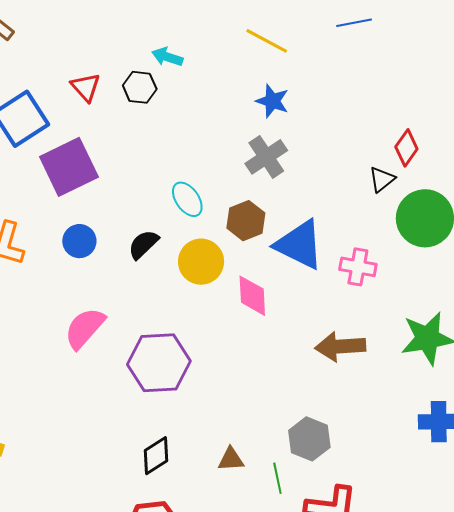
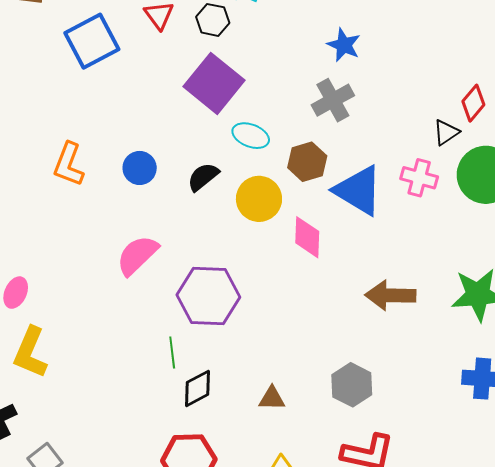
purple square: (69, 167) -> (214, 83), moved, turned -30
cyan ellipse: (187, 199) -> (251, 136), turned -39
pink cross: (358, 267) -> (419, 178), moved
green line: (277, 478) -> (172, 352), moved

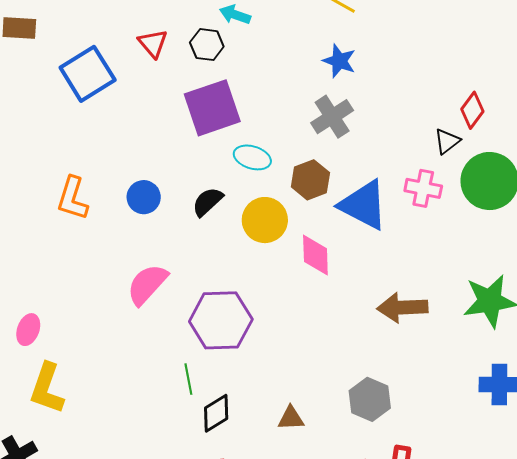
purple square: (214, 83) -> (212, 108), turned 36

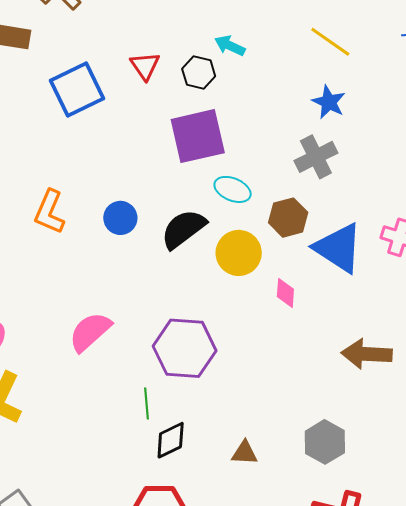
black semicircle: (208, 202) -> (183, 229), size x1.4
pink diamond: (315, 255) -> (285, 293), size x0.7
pink semicircle: (147, 284) -> (90, 332), moved

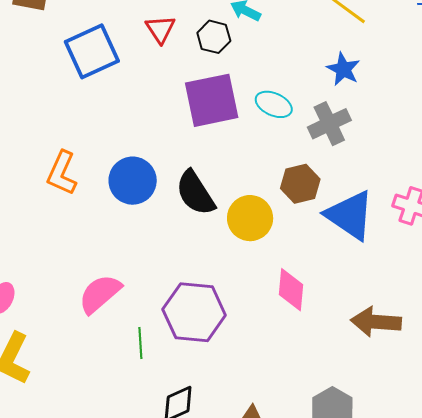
cyan ellipse: (233, 189) -> (274, 104), moved
blue circle: (120, 218) -> (133, 181), size x1.4
black semicircle: (183, 229) -> (195, 193), turned -87
pink diamond: (285, 293) -> (291, 290), moved, size x1.4
green line: (146, 403) -> (140, 343), moved

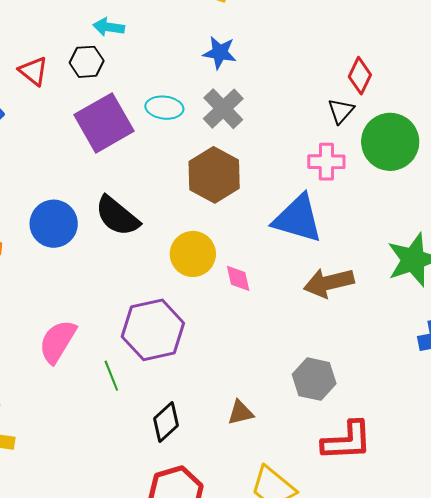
brown hexagon: (300, 184) -> (214, 175), size x1.4
blue triangle: (350, 215) -> (298, 219), moved
yellow circle: (250, 218) -> (193, 254), moved
pink diamond: (291, 290) -> (238, 278), size x0.7

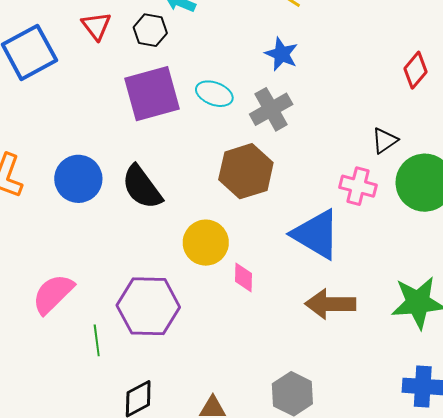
red diamond: (360, 76) -> (416, 70), moved

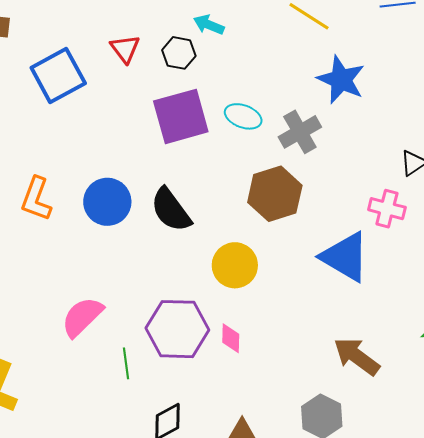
blue star: (282, 54) -> (341, 80), moved, size x1.4
pink diamond: (244, 277) -> (231, 338), moved
brown arrow: (330, 304) -> (357, 356), moved, turned 36

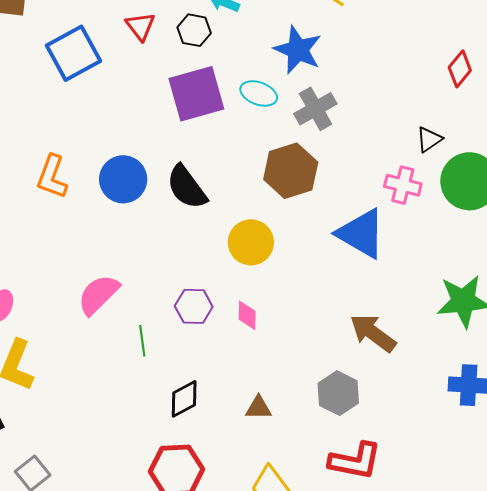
blue star: (341, 80) -> (298, 50), moved
purple hexagon: (177, 329) -> (194, 306), size x0.6

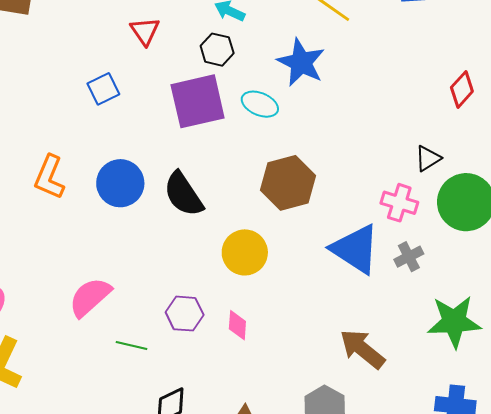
black hexagon: (194, 30) -> (217, 50), moved
blue square: (74, 53) -> (103, 89), moved, size x0.6
gray cross: (315, 109) -> (409, 257), moved, size x0.7
green line: (142, 341) -> (132, 345), turned -72

